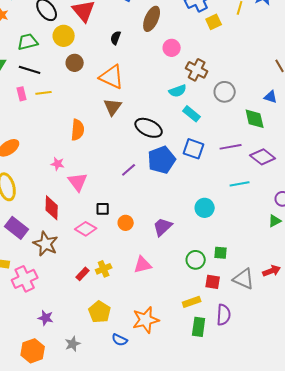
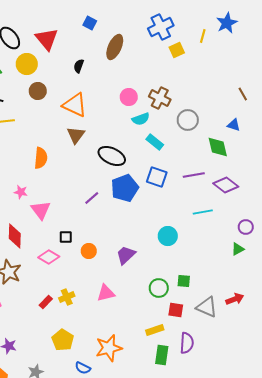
pink circle: (172, 48) -> (129, 97), moved

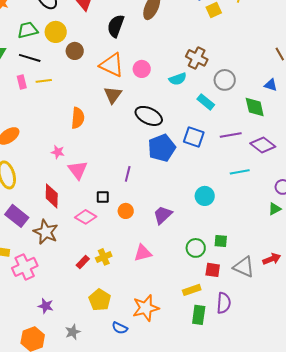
yellow circle: (27, 64) -> (56, 32), moved
black semicircle: (79, 66) -> (116, 26), size x1.6
pink circle: (129, 97) -> (142, 69), moved
cyan rectangle: (155, 142) -> (206, 102), moved
purple line: (92, 198) -> (128, 174), moved, turned -35

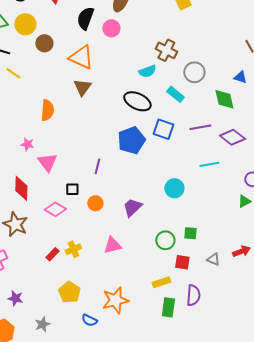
pink circle: (142, 69) -> (111, 28), moved
yellow line: (44, 81) -> (13, 73), turned 42
black ellipse: (149, 116) -> (137, 101), moved
gray triangle: (244, 267) -> (213, 259), size x0.6

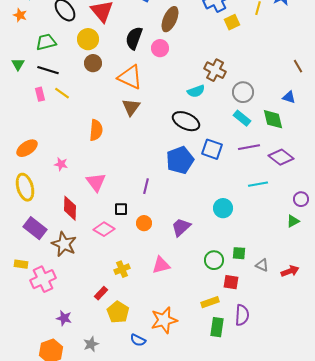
yellow circle: (25, 24) -> (88, 39), moved
cyan rectangle: (175, 94) -> (242, 118), moved
pink star: (27, 144) -> (61, 164), moved
red rectangle: (52, 254) -> (101, 293), moved
gray triangle: (213, 259) -> (262, 265), moved

